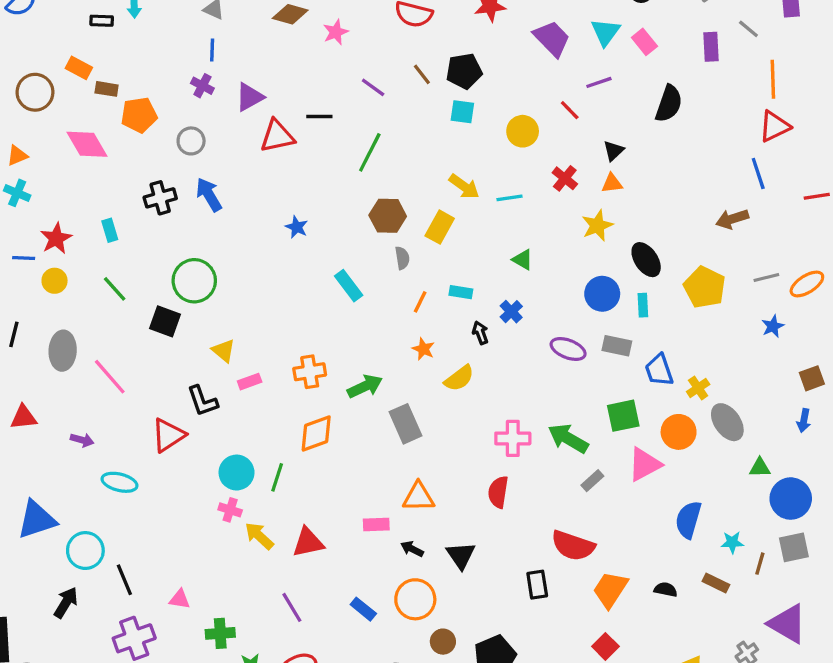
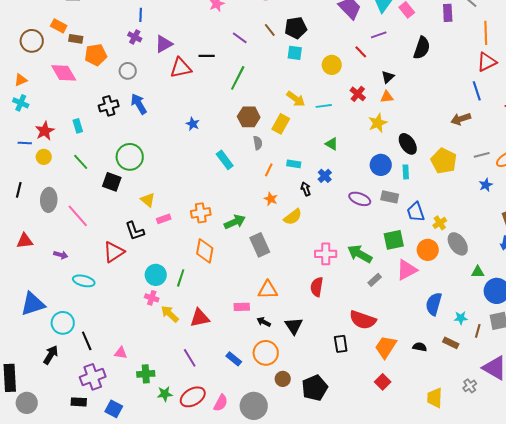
orange diamond: (316, 434) -> (205, 251), turned -60

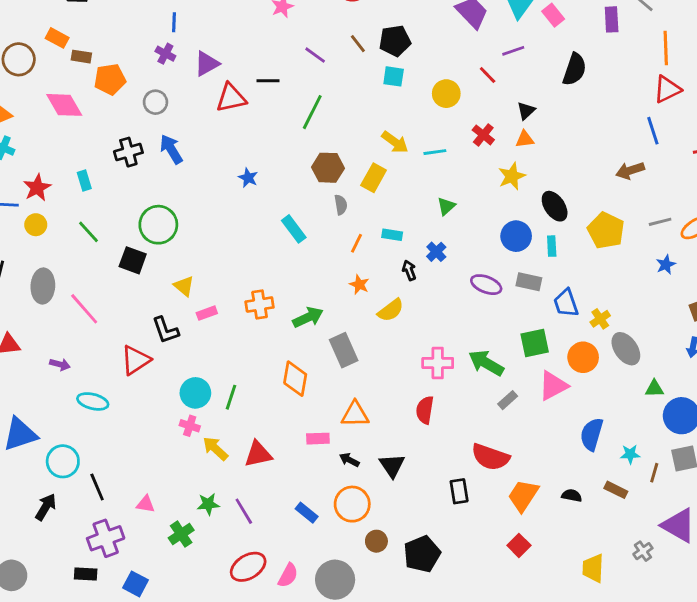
green triangle: (332, 144) -> (446, 206), turned 48
orange diamond: (205, 251) -> (295, 379), moved
green cross: (146, 374) -> (181, 534), turned -30
green star: (165, 394) -> (208, 504), moved

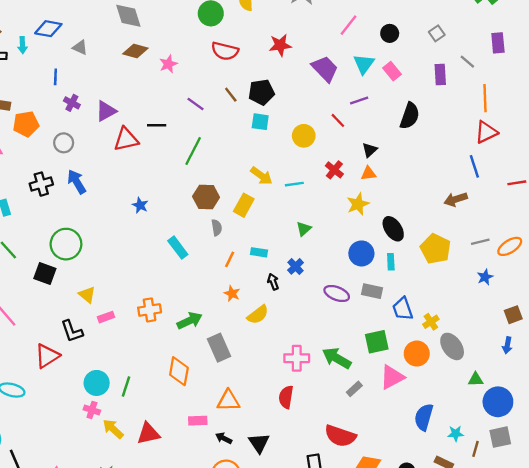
blue line: (174, 22) -> (55, 77), moved

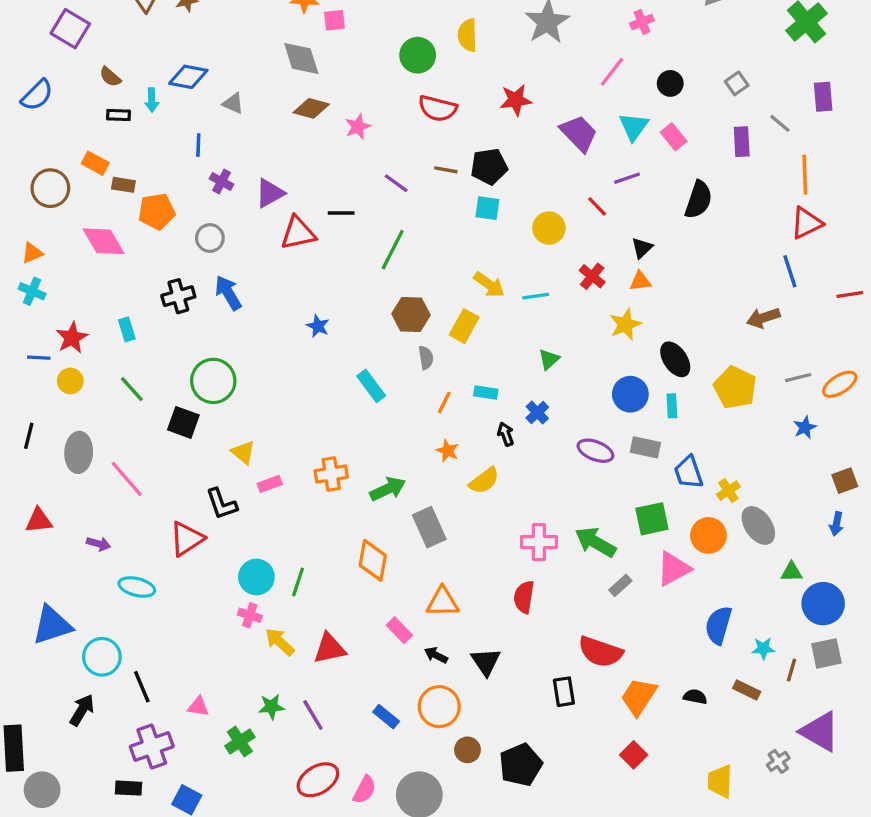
brown line: (231, 95) -> (446, 170), turned -42
pink rectangle: (198, 421) -> (399, 630), turned 48

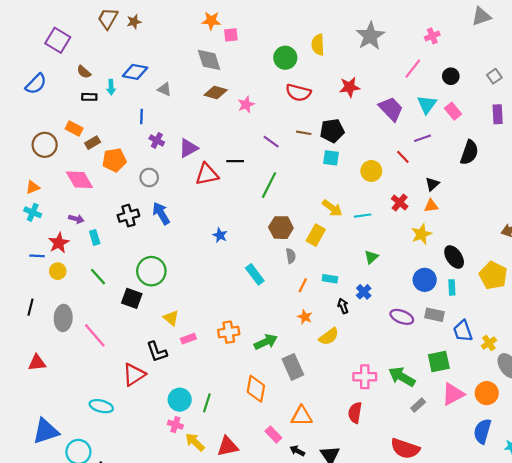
brown rectangle: (123, 185) -> (93, 143), turned -40
orange circle: (708, 535) -> (487, 393), moved
purple arrow: (99, 544) -> (76, 219), moved

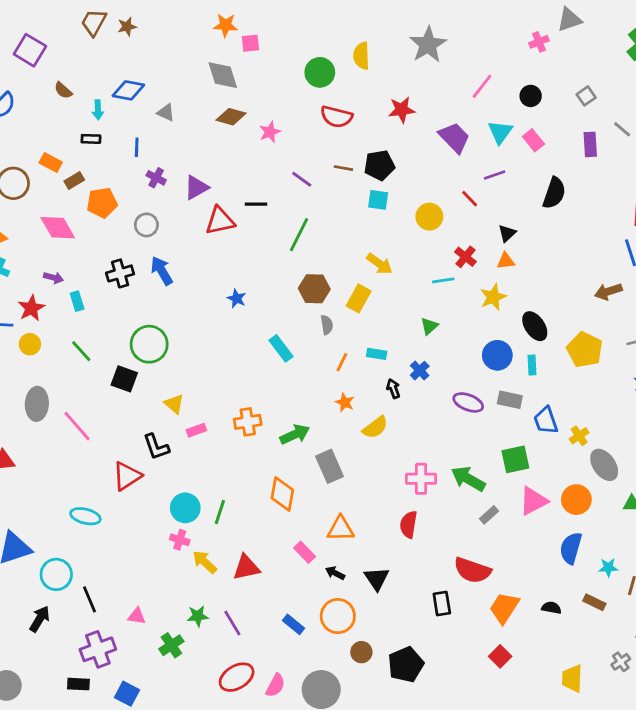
pink cross: (432, 36) -> (539, 42), moved
black rectangle: (89, 97) -> (91, 139), moved
cyan line: (363, 216) -> (443, 280), moved

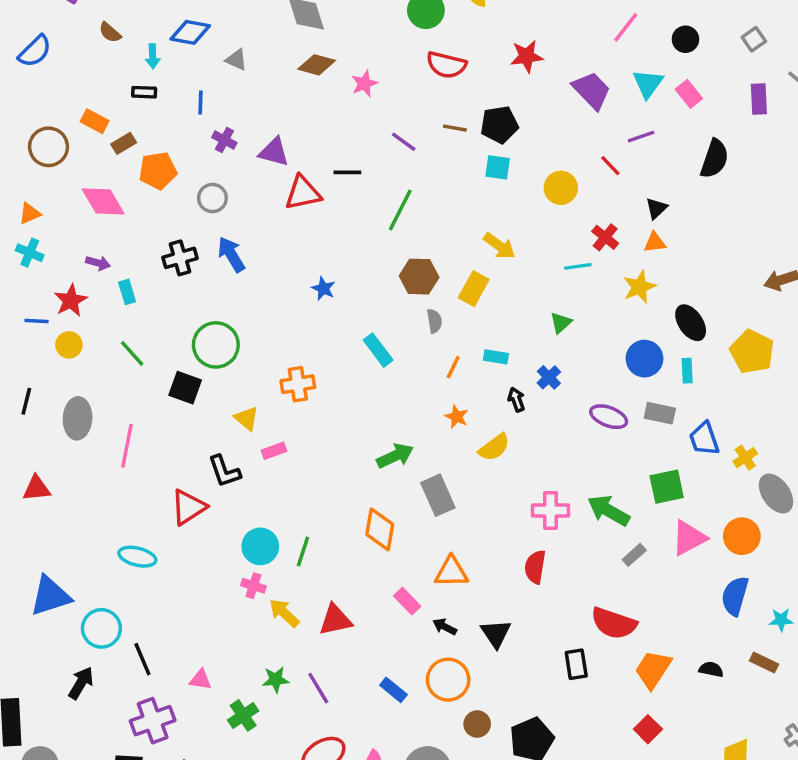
purple triangle: (196, 187) -> (274, 152), turned 44
orange cross: (248, 422) -> (298, 384), moved
pink line: (77, 426) -> (127, 446), turned 52

